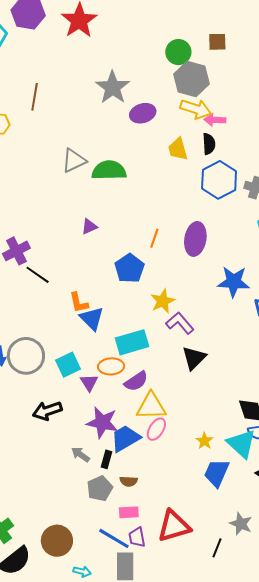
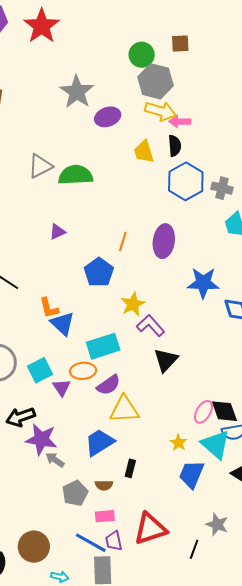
purple star: (102, 422) -> (41, 439), moved
pink ellipse: (156, 429) -> (203, 412), moved
black rectangle: (107, 459) -> (130, 468), moved

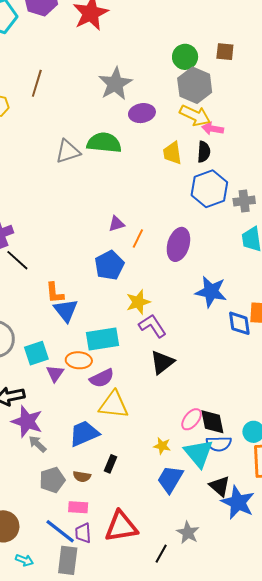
green semicircle: (76, 175) -> (104, 143), moved
gray cross: (222, 188) -> (244, 201), turned -30
purple triangle: (57, 232) -> (116, 224), moved
yellow star: (178, 443) -> (162, 446), turned -30

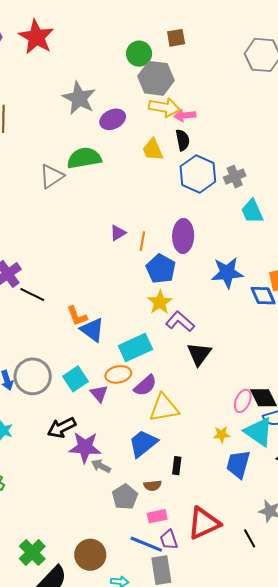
blue pentagon: (109, 265) -> (161, 269), moved
black line: (161, 554) -> (250, 538), turned -42

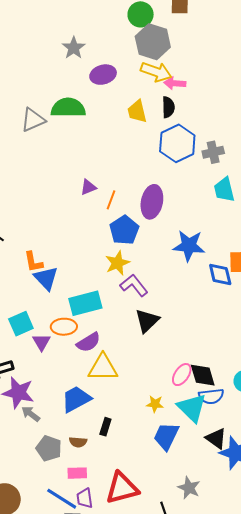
gray star: (79, 98) -> (74, 48), size x0.7
gray pentagon: (125, 497) -> (49, 448), turned -30

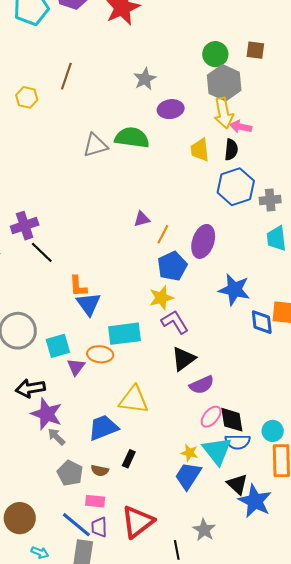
yellow arrow: (156, 72) -> (224, 113), turned 52
purple semicircle: (88, 342) -> (202, 385), moved
yellow star: (155, 404) -> (189, 453), moved
red triangle: (122, 488) -> (138, 522), turned -30

